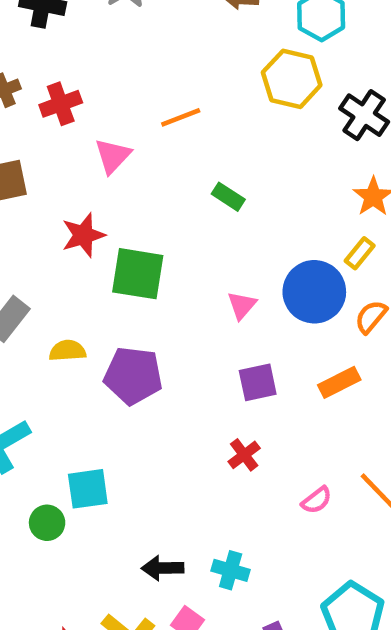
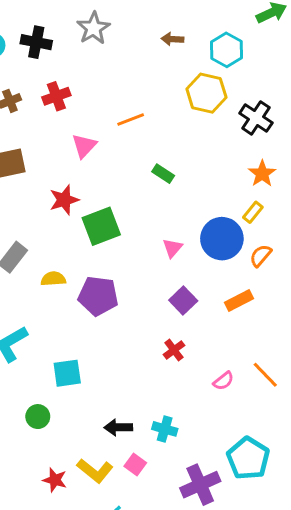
red cross: (61, 104) -> (56, 96), moved
green square: (138, 274) -> (101, 226), turned -30
purple square: (258, 382) -> (183, 301), turned -32
green circle: (47, 523) -> (38, 417), moved

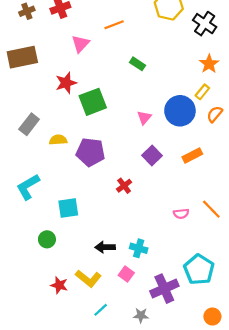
orange semicircle: (261, 256) -> (215, 114), moved
red cross: (174, 350) -> (124, 186), moved
pink semicircle: (223, 381) -> (181, 214), turned 32
pink square: (135, 465) -> (126, 274), moved

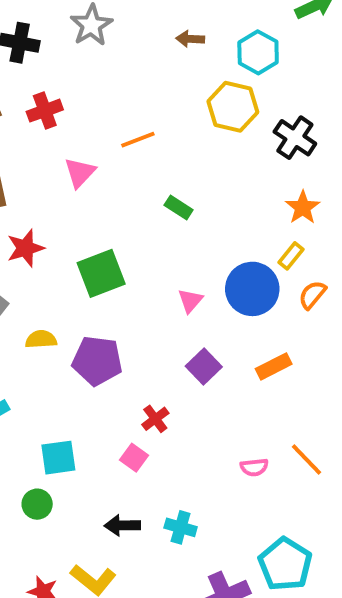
red star: (66, 83) -> (25, 248), moved
green circle: (47, 239) -> (37, 504), moved
pink square: (126, 274) -> (134, 458), moved

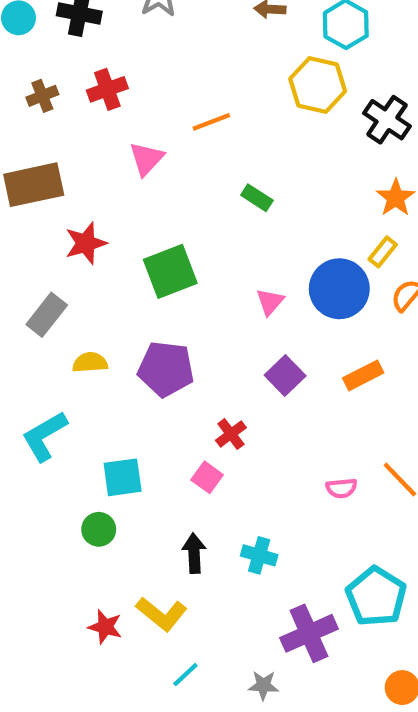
yellow semicircle: (41, 339) -> (90, 362), moved
black arrow: (122, 525) -> (194, 553), turned 88

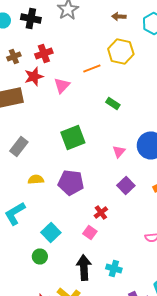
yellow hexagon: (318, 85) -> (121, 52), moved
red star: (86, 243) -> (34, 76), moved
gray rectangle: (47, 315) -> (19, 146), moved
cyan square: (123, 477) -> (51, 232), turned -36
black arrow: (194, 553) -> (84, 268), size x1.4

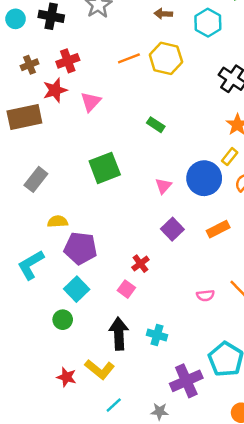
orange line: (92, 68) -> (129, 58), moved
purple pentagon: (71, 182) -> (81, 248), moved

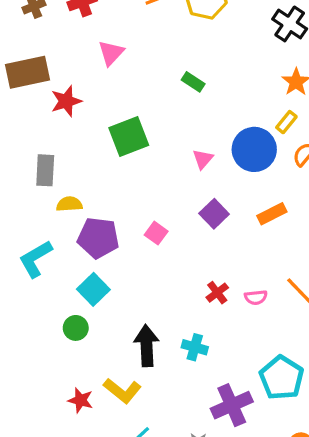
red star: (55, 90) -> (66, 101), moved
gray rectangle: (36, 179) -> (45, 170), moved, turned -35
red cross: (140, 264) -> (217, 293), moved
pink square: (126, 289) -> (156, 233), moved

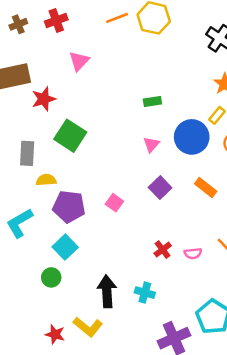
green rectangle: (193, 82) -> (152, 102), moved, turned -42
green square: (129, 137) -> (70, 136), moved, turned -36
orange rectangle: (272, 214) -> (206, 188), turned 65

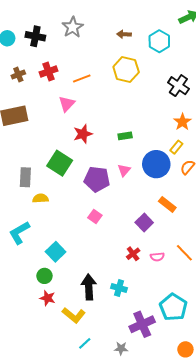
orange line: (117, 18) -> (82, 79), moved
red star: (44, 99) -> (83, 134), moved
purple square: (160, 188) -> (144, 223), moved
purple pentagon: (69, 207) -> (97, 179), moved
red star: (55, 334) -> (48, 298), moved

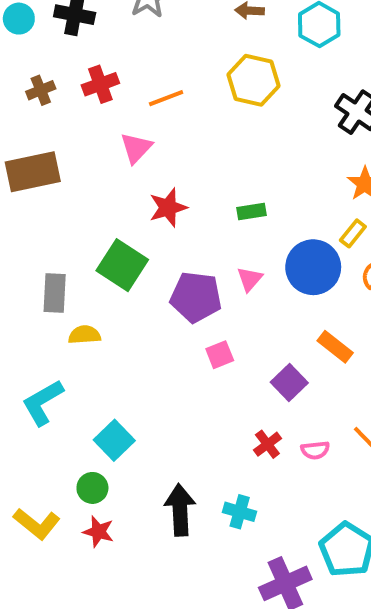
pink square: (95, 217) -> (220, 355), moved, turned 32
yellow L-shape: (74, 315) -> (37, 524), moved

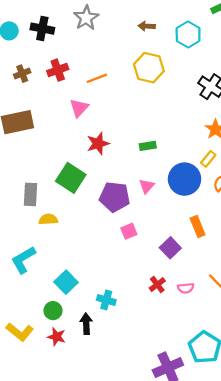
orange rectangle: (335, 347) -> (198, 226), turned 30
black arrow: (180, 510) -> (86, 324), moved, size x0.7
cyan cross: (240, 512) -> (106, 300), moved

